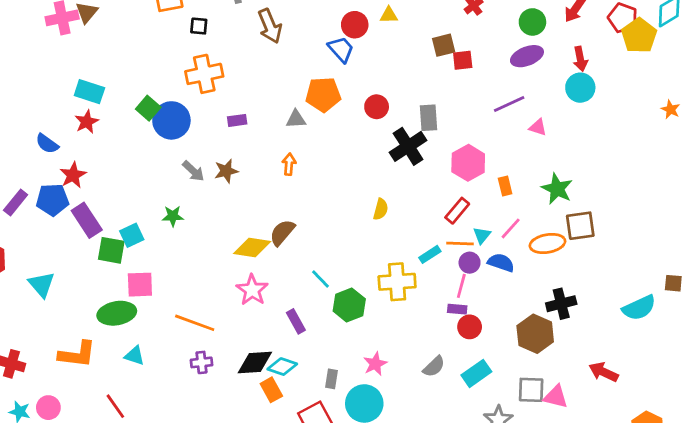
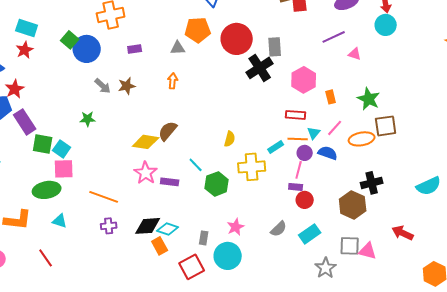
red circle: (377, 107) -> (237, 39), size x1.8
yellow semicircle: (381, 209) -> (230, 139), moved
red rectangle: (457, 211) -> (296, 115), turned 54
cyan square: (132, 235) -> (62, 149), moved, turned -30
purple rectangle: (296, 321) -> (170, 182), moved, turned -54

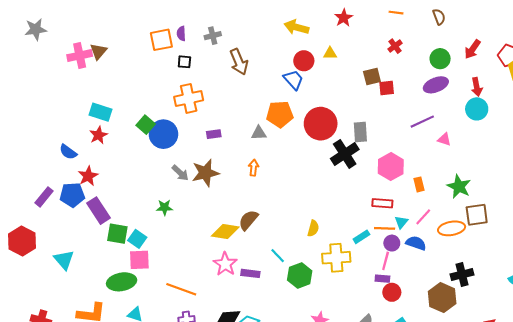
brown star: (127, 86) -> (205, 173), size x1.5

